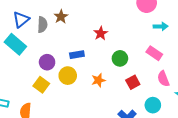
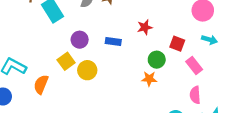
yellow circle: (68, 76) -> (87, 70), moved
orange star: (98, 80) -> (149, 79), moved
red square: (133, 82) -> (177, 44), moved, turned 32

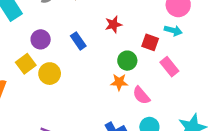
cyan arrow: (209, 40) -> (173, 30), moved
blue rectangle: (113, 42) -> (78, 41), turned 48
pink semicircle: (195, 95) -> (141, 95), moved, turned -36

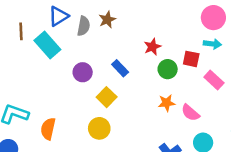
green circle: (127, 61) -> (168, 69), moved
yellow square: (26, 64) -> (107, 97), moved
yellow circle: (50, 74) -> (99, 128), moved

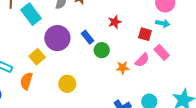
green circle: (168, 69) -> (102, 50), moved
purple circle: (83, 72) -> (57, 38), size x1.6
yellow square: (107, 97) -> (37, 57), moved
pink semicircle: (190, 113) -> (142, 60), moved, turned -91

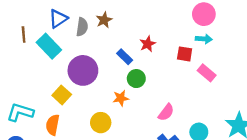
blue rectangle: (88, 37) -> (125, 57), moved
pink semicircle: (142, 60) -> (166, 112), moved
orange star: (123, 68) -> (121, 98), moved

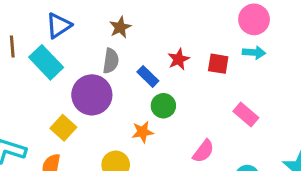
gray semicircle: (82, 27) -> (111, 61), moved
red square: (185, 54) -> (218, 64), moved
pink rectangle: (207, 73) -> (246, 114), moved

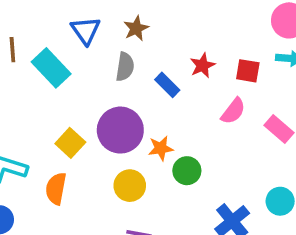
blue triangle: (59, 25) -> (86, 30), moved, turned -32
purple circle: (92, 95) -> (120, 130), moved
green circle: (163, 106) -> (187, 171), moved
pink semicircle: (203, 151) -> (233, 111), moved

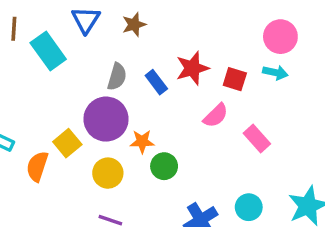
red star: (202, 65) -> (192, 68), size x1.4
gray semicircle: (125, 67) -> (117, 77), moved
yellow square: (70, 143) -> (67, 143), moved

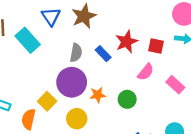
brown star: (134, 24) -> (84, 16), size x1.5
green circle: (164, 166) -> (127, 99), moved

